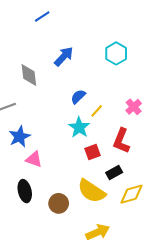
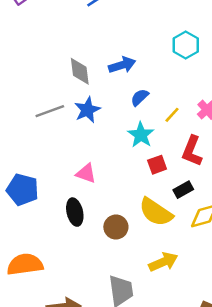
blue arrow: (64, 56) -> (122, 65), moved, turned 30
yellow line: (97, 111) -> (172, 115), moved
blue star: (20, 137) -> (87, 110), moved

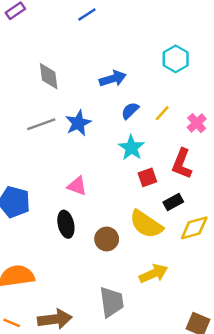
gray diamond: (80, 71) -> (49, 76), moved
yellow line: (172, 115) -> (162, 113), moved

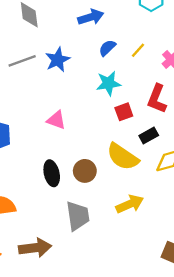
cyan star: (131, 148) -> (108, 83), turned 30
black ellipse: (66, 224) -> (52, 173), moved
gray trapezoid: (112, 302) -> (78, 216), moved

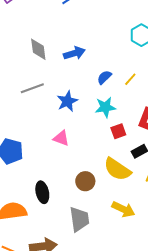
blue arrow: (91, 17) -> (74, 53), moved
blue star: (58, 60) -> (67, 101), moved
black ellipse: (52, 173) -> (42, 192), moved
yellow arrow: (130, 204) -> (123, 209), turned 50

